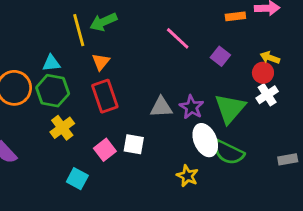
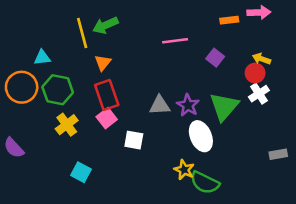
pink line: (178, 38) -> (175, 41), turned -50
cyan triangle: (51, 63) -> (42, 58), moved
pink square: (105, 150) -> (107, 118), moved
green semicircle: (229, 152) -> (205, 183), moved

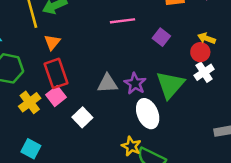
yellow cross: (67, 125) -> (30, 102), moved
white square: (134, 140) -> (82, 117), turned 36

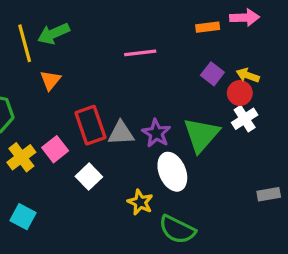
purple square: (161, 37) -> (212, 74), moved
red rectangle: (56, 73) -> (90, 125), moved
yellow star: (131, 146) -> (140, 202), moved

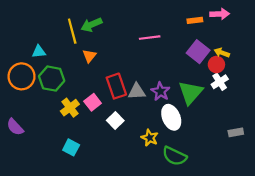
purple square: (212, 74) -> (198, 52), size x1.5

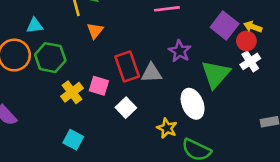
purple star: (160, 91) -> (180, 51), moved
pink square: (93, 102) -> (99, 86), turned -35

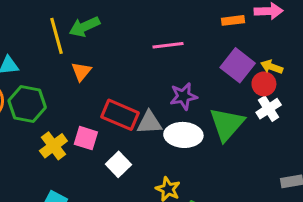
purple star: (180, 51) -> (183, 96), turned 30
red rectangle: (127, 67) -> (120, 115), turned -48
white ellipse: (193, 104) -> (183, 135), moved, turned -64

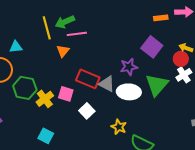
pink line: (168, 45) -> (77, 34), moved
purple square: (238, 65) -> (152, 47), moved
green hexagon: (27, 104) -> (25, 88), moved
gray triangle: (149, 123) -> (107, 84), turned 30

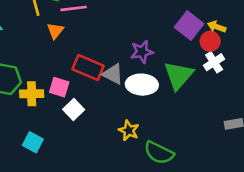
purple square: (152, 47) -> (189, 25), moved
yellow cross: (45, 99) -> (32, 94), turned 36
white square: (87, 111) -> (74, 109), moved

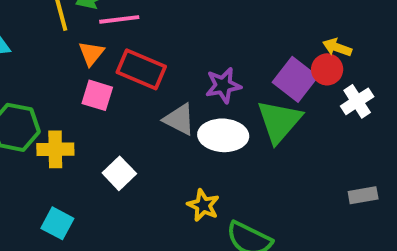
purple square: (189, 25) -> (295, 79), moved
white cross: (214, 62) -> (357, 101), moved
red rectangle: (88, 67) -> (141, 69), moved
pink square: (59, 87) -> (97, 95), moved

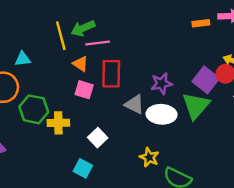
orange triangle: (91, 53) -> (80, 64), turned -35
red rectangle: (141, 69) -> (111, 74), turned 68
cyan square: (57, 223) -> (83, 168), moved

